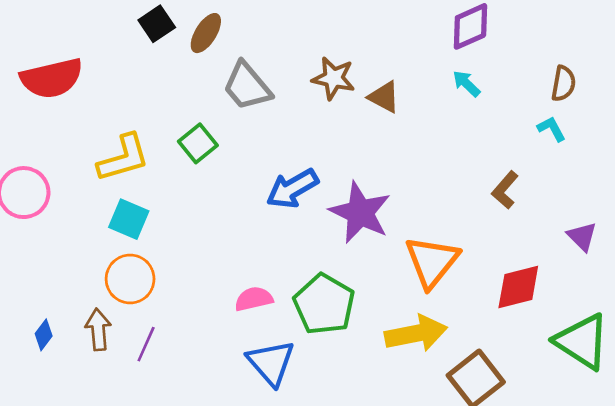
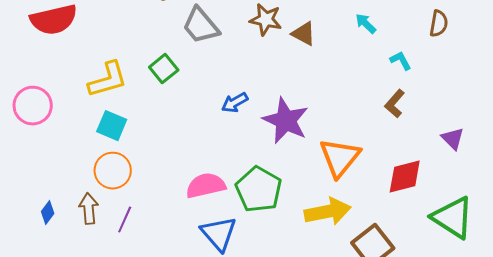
cyan L-shape: (552, 129) -> (401, 61), moved
blue arrow: (292, 189) -> (235, 103), size x0.7
pink semicircle: (254, 299) -> (206, 186), size x1.4

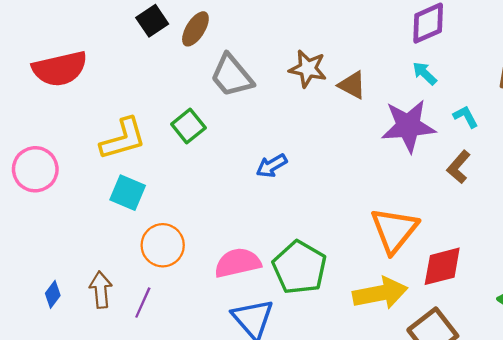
purple star: (286, 121) -> (408, 126), moved, turned -30
orange circle: (113, 171) -> (163, 245), moved
red diamond: (405, 177) -> (442, 266), moved

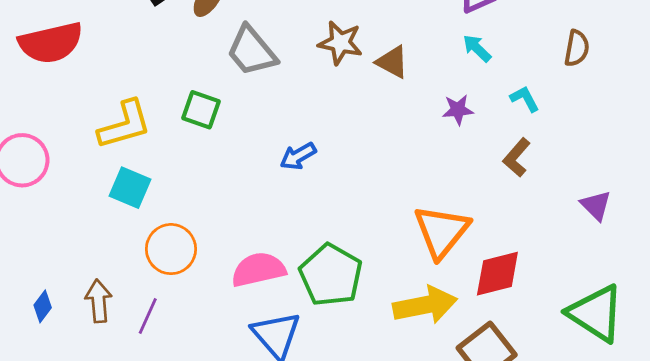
green square: (188, 126) -> (201, 110), turned -32
purple star: (408, 126) -> (458, 110), size x0.5

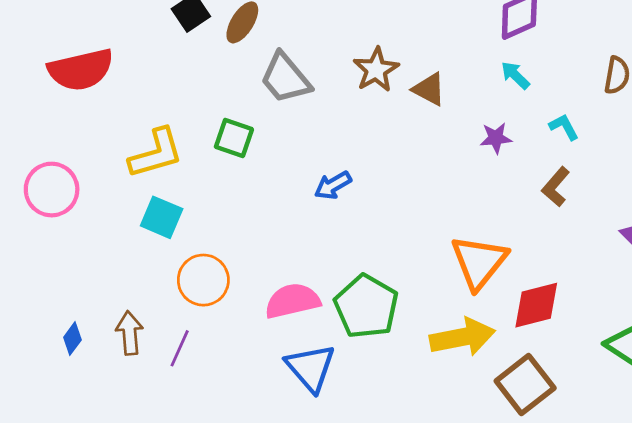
brown star: (340, 43) -> (376, 70), turned 30

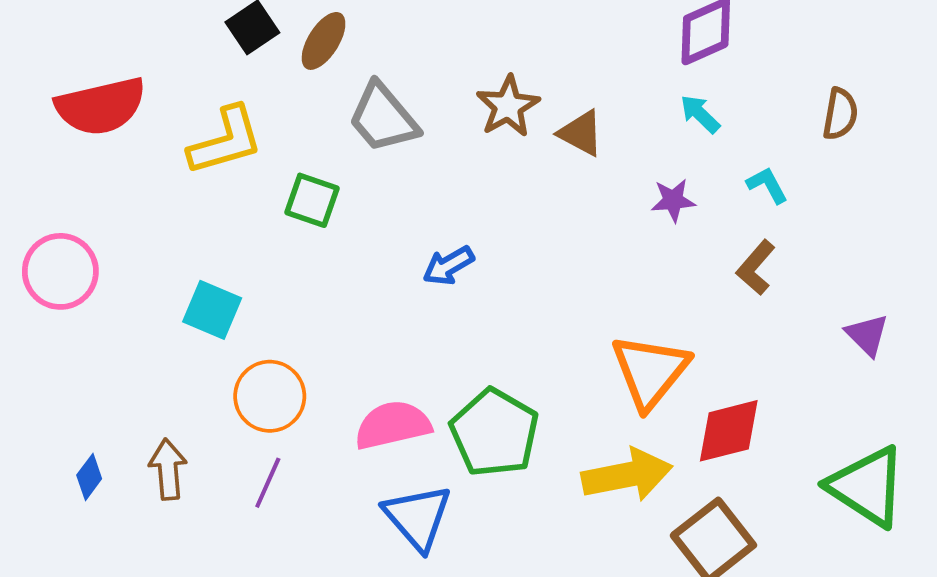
yellow L-shape: (156, 153) -> (226, 141), moved
purple line: (180, 348) -> (268, 483), moved

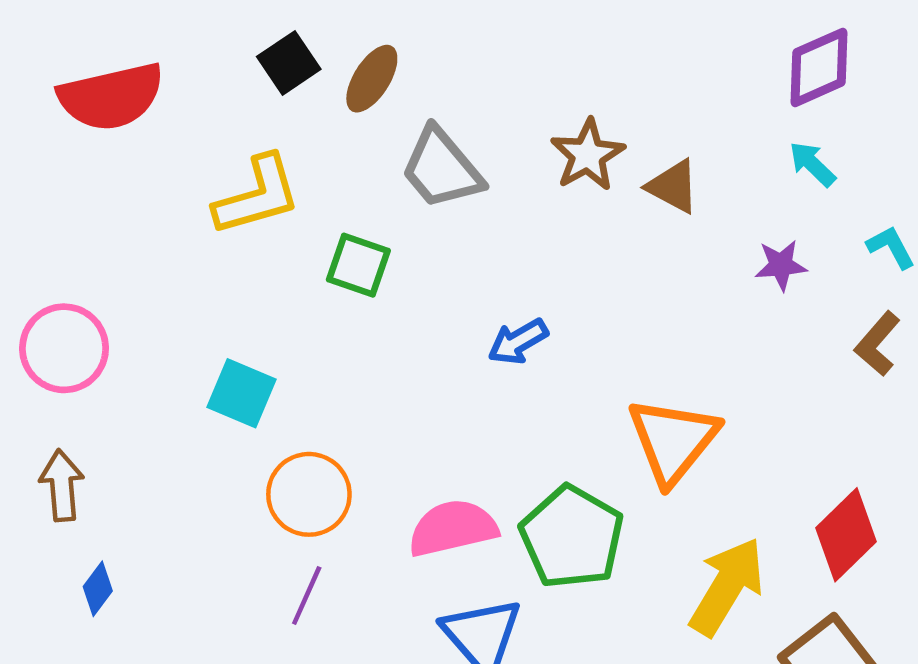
red semicircle: (101, 106) -> (111, 97), moved
orange triangle: (650, 371) -> (673, 440), moved
red diamond: (729, 431) -> (846, 535), turned -30
brown arrow: (168, 469) -> (62, 485), moved
yellow arrow: (627, 475) -> (727, 586), turned -48

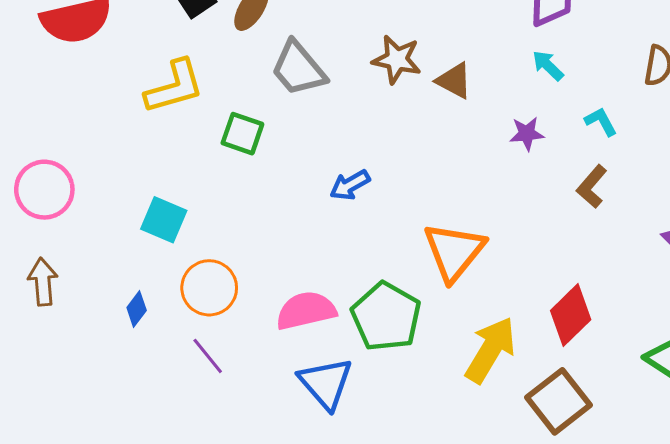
brown star: (588, 155) -> (397, 60), turned -30
blue diamond: (98, 589) -> (137, 309), moved
purple line: (307, 595) -> (208, 356), turned -63

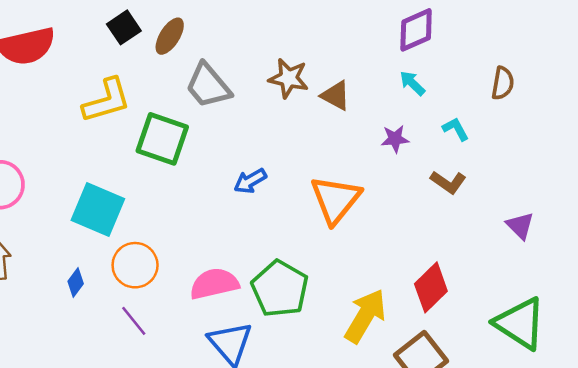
green square: (242, 134) -> (162, 139), size x1.5
brown L-shape: (592, 187) -> (448, 182), turned -96
cyan square: (164, 220) -> (98, 209), size x1.4
orange triangle: (454, 252) -> (336, 200), moved

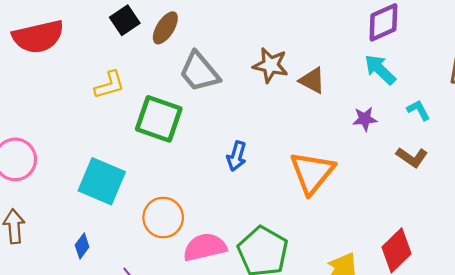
cyan arrow: (412, 83) -> (380, 70), size x1.4
yellow L-shape: (107, 101) -> (109, 85), size x0.7
blue arrow: (250, 181) -> (237, 156), turned -44
orange circle: (135, 265) -> (163, 218), moved

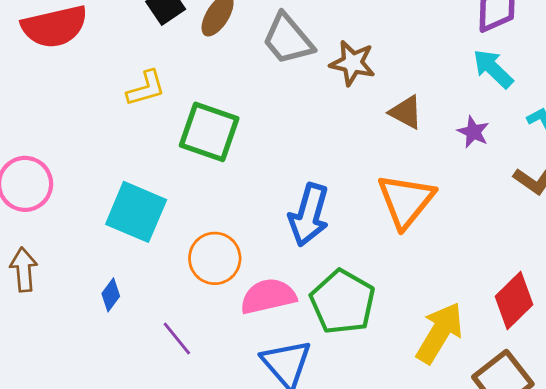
gray trapezoid: (199, 72) -> (288, 39), moved
brown triangle: (312, 81) -> (406, 112), moved
purple star: (365, 119) -> (473, 132), turned 30
blue arrow: (237, 156) -> (309, 215), moved, size x1.6

